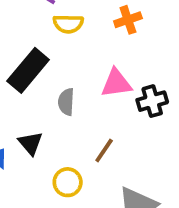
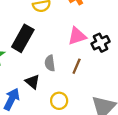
gray semicircle: (66, 102) -> (50, 63), moved
brown line: (104, 150) -> (77, 66), moved

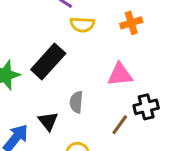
black cross: (101, 43) -> (146, 107), moved
brown line: (77, 66) -> (120, 125), moved

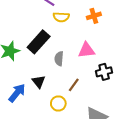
gray semicircle: (76, 102) -> (59, 59), moved
brown line: (120, 125) -> (74, 85), moved

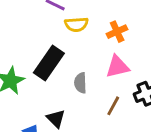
orange cross: (94, 16) -> (117, 32), moved
brown line: (74, 85) -> (113, 106), moved

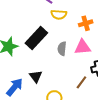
gray semicircle: (80, 83) -> (62, 49), moved
brown line: (113, 106) -> (81, 82), moved

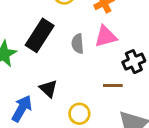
brown line: (81, 82) -> (113, 86), turned 64

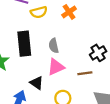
black rectangle: (40, 35) -> (24, 44), turned -30
pink triangle: (106, 36) -> (56, 67), moved

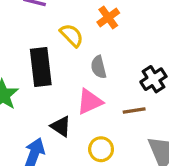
yellow semicircle: (39, 12) -> (72, 35), moved, turned -119
gray semicircle: (54, 46) -> (99, 67), moved

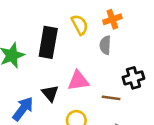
gray semicircle: (99, 67) -> (105, 45), moved

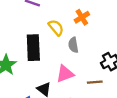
gray semicircle: (105, 45) -> (73, 45), moved

